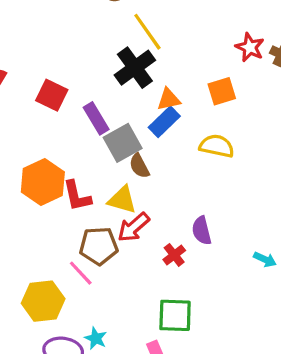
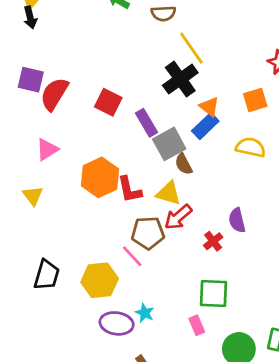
orange triangle: (169, 99) -> (209, 107), turned 50

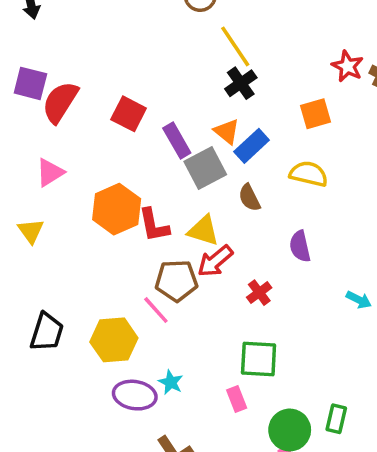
black cross: (180, 79) -> (241, 83), moved, size x0.7
orange triangle: (209, 107) -> (227, 132), moved
brown semicircle: (184, 164) -> (249, 198), moved
purple semicircle: (237, 220) -> (300, 246), moved

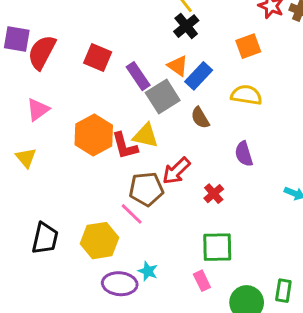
yellow triangle: (203, 231) -> (146, 136), moved

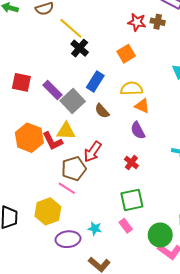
orange triangle: (178, 66) -> (142, 106), moved
red cross: (214, 194) -> (131, 162), moved
cyan star: (148, 271) -> (95, 229), moved

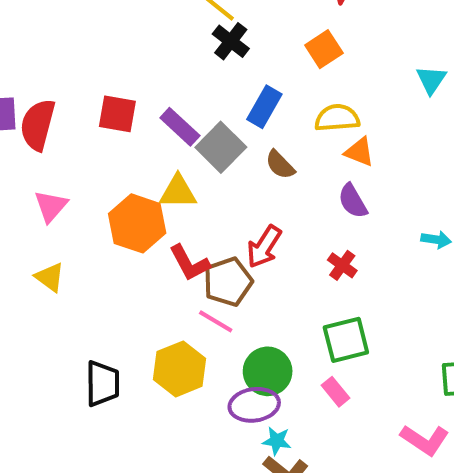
yellow triangle: (66, 131) -> (178, 192), moved
red L-shape: (53, 141) -> (189, 263), moved
cyan star: (95, 229) -> (277, 441), moved
green circle: (160, 235) -> (268, 371), moved
purple ellipse: (68, 239) -> (254, 405), moved

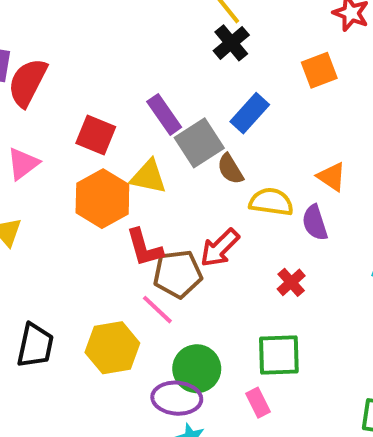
red square: (117, 114) -> (96, 135), moved
yellow semicircle: (337, 118) -> (271, 202), moved
brown semicircle: (280, 165) -> (230, 169), moved

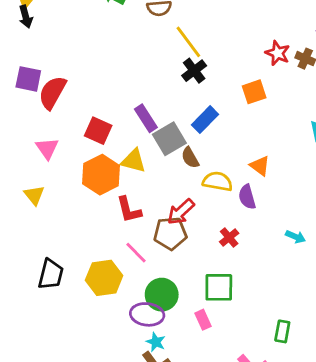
pink triangle: (23, 164) -> (47, 148), turned -30
brown pentagon: (178, 274) -> (170, 233), moved

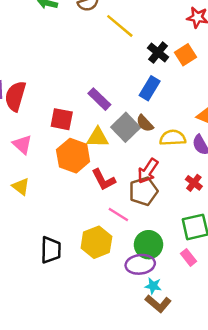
black cross: (194, 71) -> (158, 53), moved
gray square: (169, 139) -> (126, 127), moved

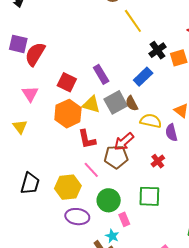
pink rectangle: (188, 257) -> (124, 219), moved
purple ellipse: (140, 264) -> (77, 217), moved
cyan star: (153, 286) -> (112, 236), moved

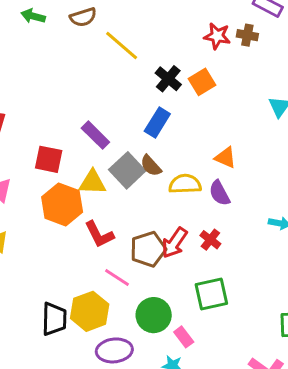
red arrow: (124, 142) -> (174, 243), moved
black trapezoid: (30, 183) -> (54, 319), moved

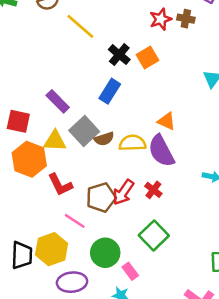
red star: (217, 36) -> (161, 19), turned -30
brown semicircle: (151, 166) -> (104, 139), moved, turned -66
purple semicircle: (219, 193) -> (161, 151), size x1.5
green square: (211, 294) -> (154, 235), turned -32

